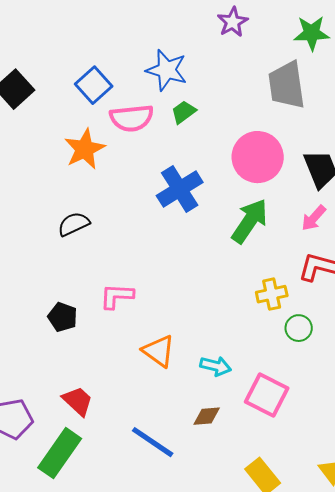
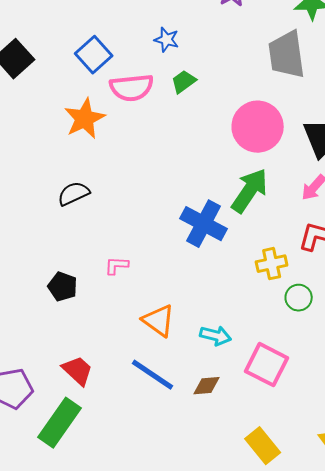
blue star: (167, 70) -> (167, 40), size x0.6
blue cross: (180, 189) -> (204, 224), moved, turned -30
pink L-shape: (117, 296) -> (117, 266), size x0.7
blue line: (153, 442) -> (153, 375), moved

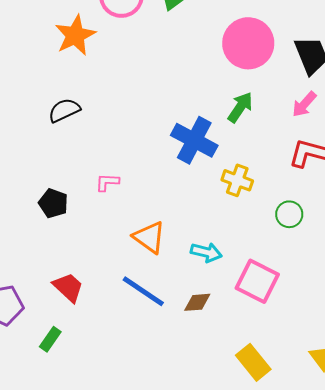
green arrow: (250, 191) -> (240, 107), size x0.7
yellow cross: (272, 264) -> (237, 180), moved, turned 32
green rectangle: (60, 423) -> (50, 339), size x0.5

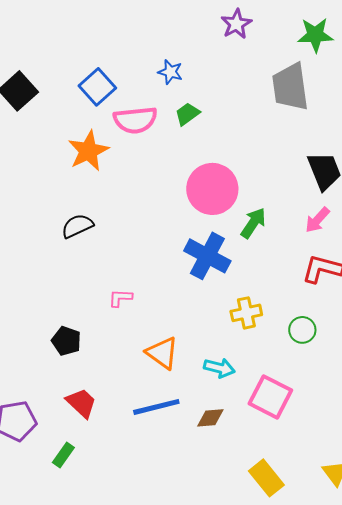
pink circle: (248, 43) -> (212, 189), moved
yellow cross: (237, 180) -> (246, 313), moved, turned -32
black pentagon: (53, 203) -> (66, 341), moved
blue line: (143, 291) -> (156, 407), turned -48

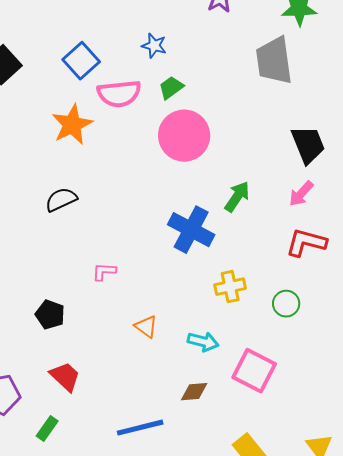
pink circle: (212, 189) -> (184, 136), moved
orange triangle: (162, 353) -> (146, 327), size x0.7
blue line: (156, 407) -> (140, 428), moved

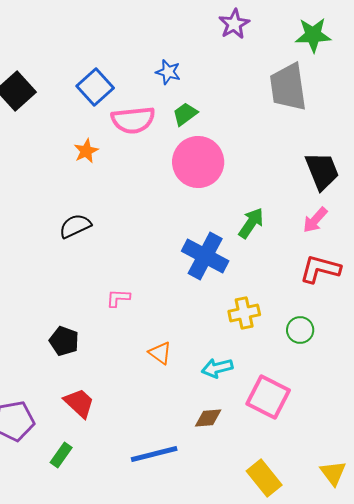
orange star: (72, 125) -> (86, 151), size x0.6
cyan arrow: (203, 342) -> (217, 368), turned 152

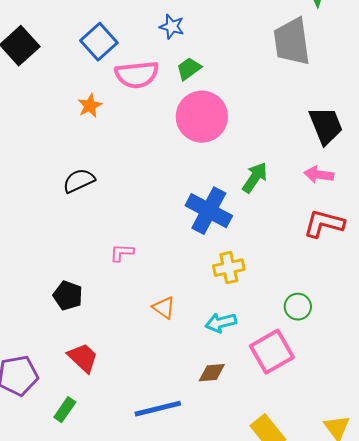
pink arrow: (315, 220) -> (319, 175), turned 56
yellow cross: (244, 313) -> (229, 268), moved
green circle: (300, 330) -> (298, 307), moved
pink square: (268, 397) -> (272, 352), turned 33

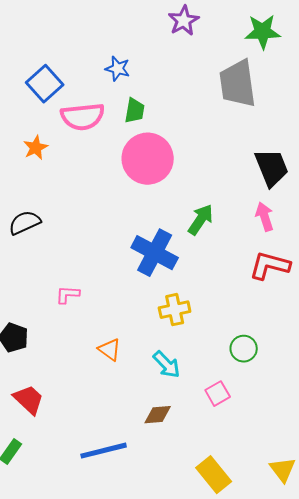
green trapezoid: (189, 69) -> (135, 111), turned 136
pink arrow: (319, 175) -> (265, 217), turned 64
cyan arrow: (221, 323) -> (167, 365), turned -120
pink square: (272, 352) -> (218, 394), size x0.6

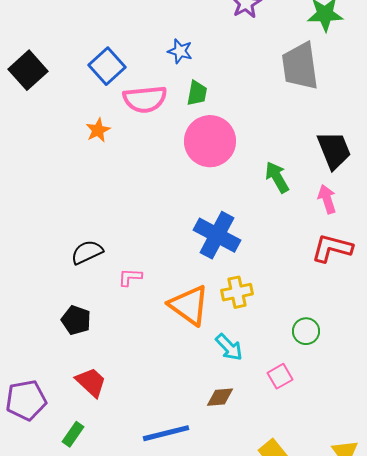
green arrow: (201, 220) -> (277, 177), moved, turned -64
black semicircle: (25, 223) -> (87, 252), moved
orange triangle: (110, 350) -> (189, 305), moved, size x1.8

